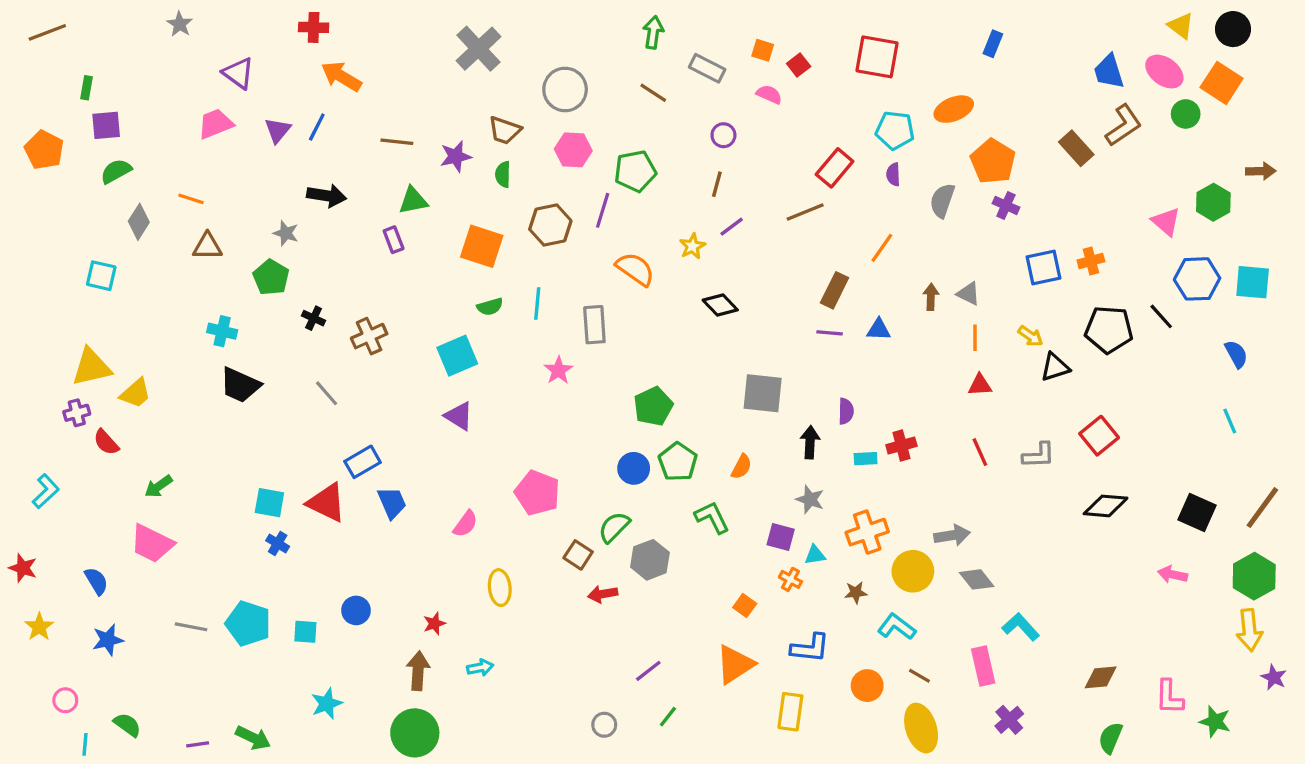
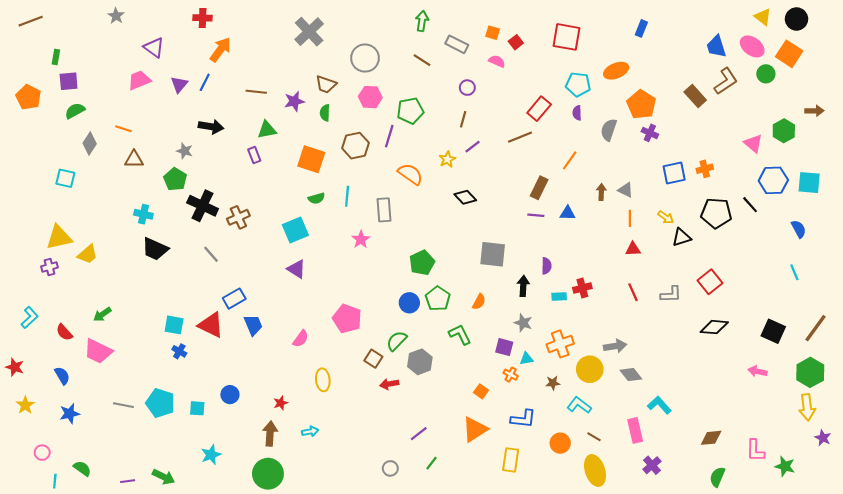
orange arrow: (341, 76) -> (220, 50), turned 95
black cross: (314, 318) -> (203, 206), size x2.0
red semicircle: (106, 442) -> (64, 332), moved

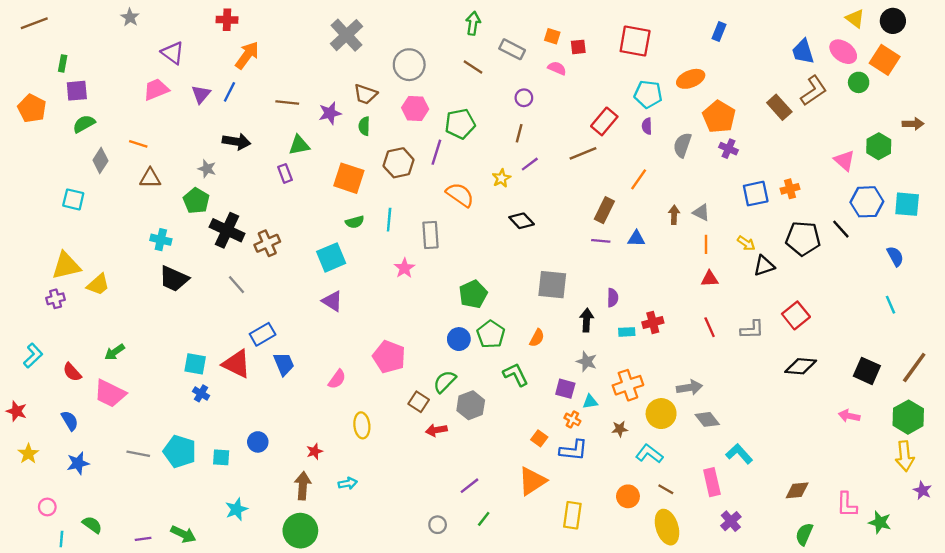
red square: (516, 42) -> (578, 47), turned 32
blue L-shape: (523, 419) -> (574, 450), moved

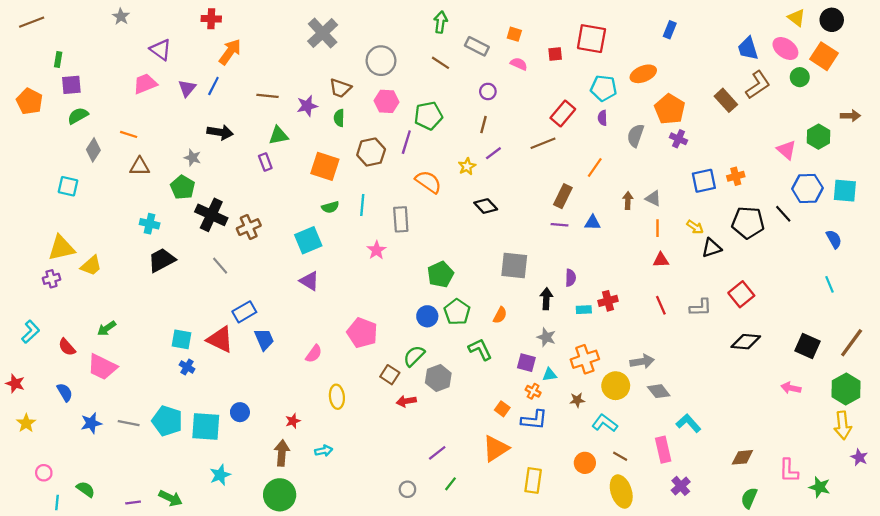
red square: (578, 47) -> (555, 54), moved
black trapezoid: (174, 279) -> (162, 260), turned 128
cyan square: (221, 457) -> (206, 426), size x1.8
blue star: (78, 463) -> (91, 423), moved

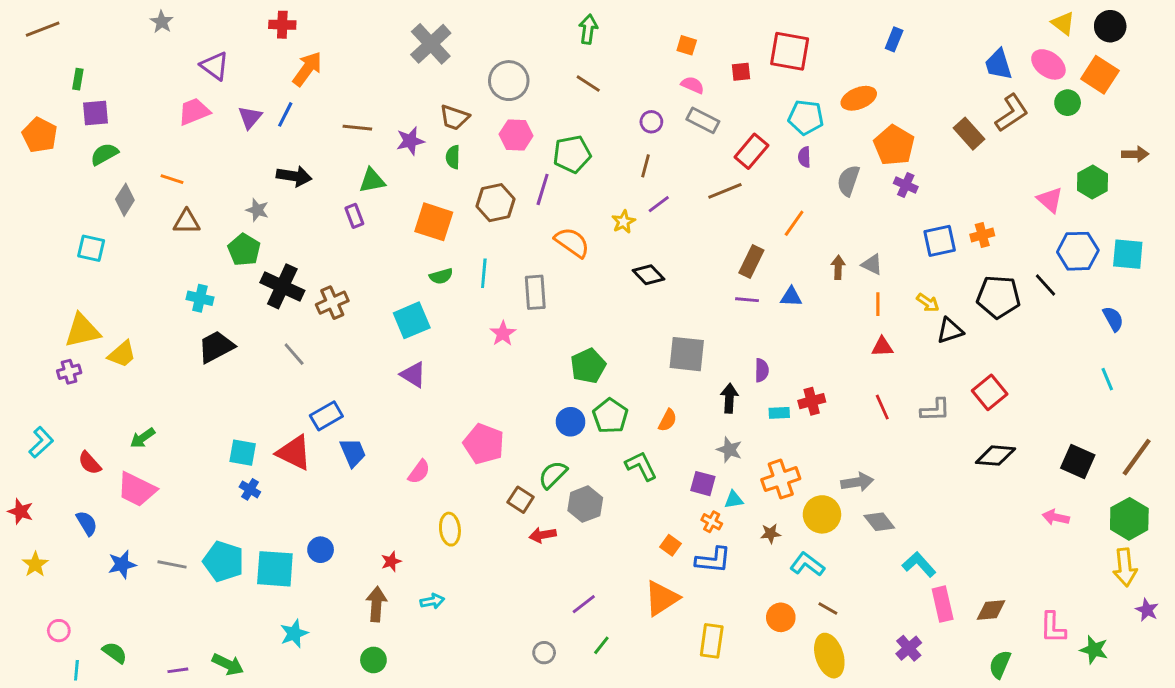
gray rectangle: (477, 46) -> (703, 120), moved
pink rectangle: (663, 450) -> (943, 604), moved
green circle: (280, 495) -> (373, 660), size x0.6

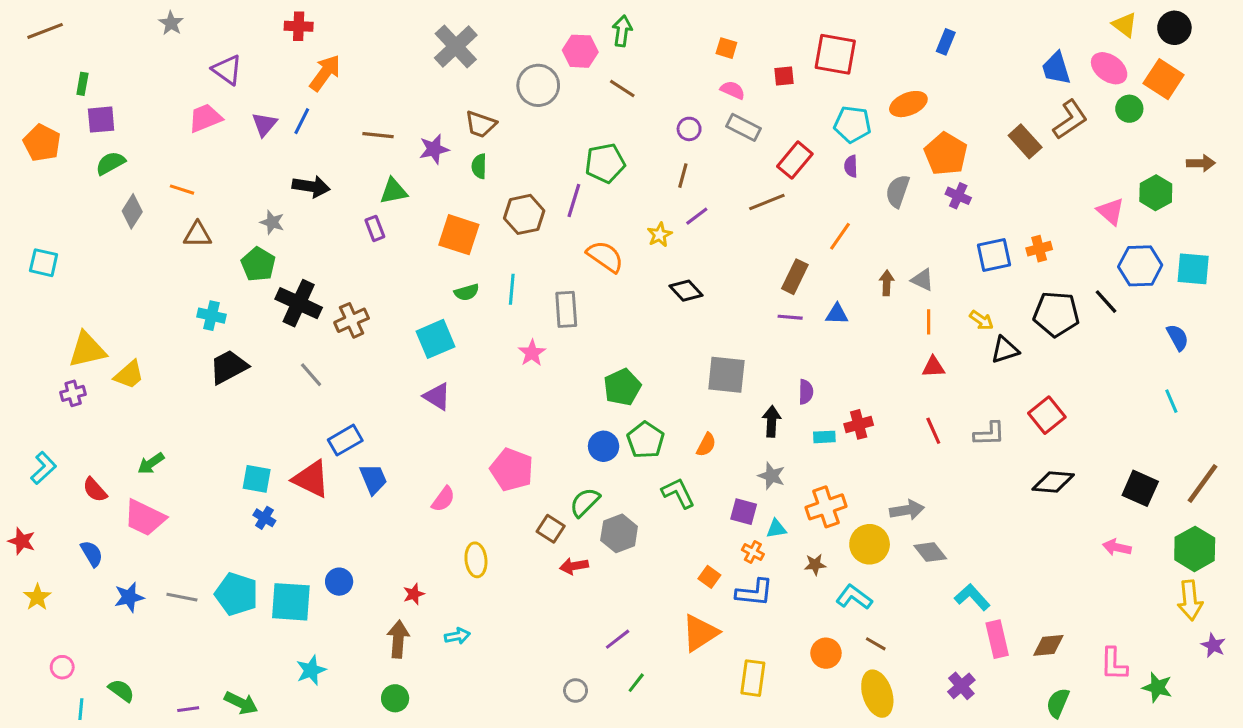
pink hexagon: (516, 135) -> (580, 51), moved
cyan square: (91, 248) -> (44, 263), moved

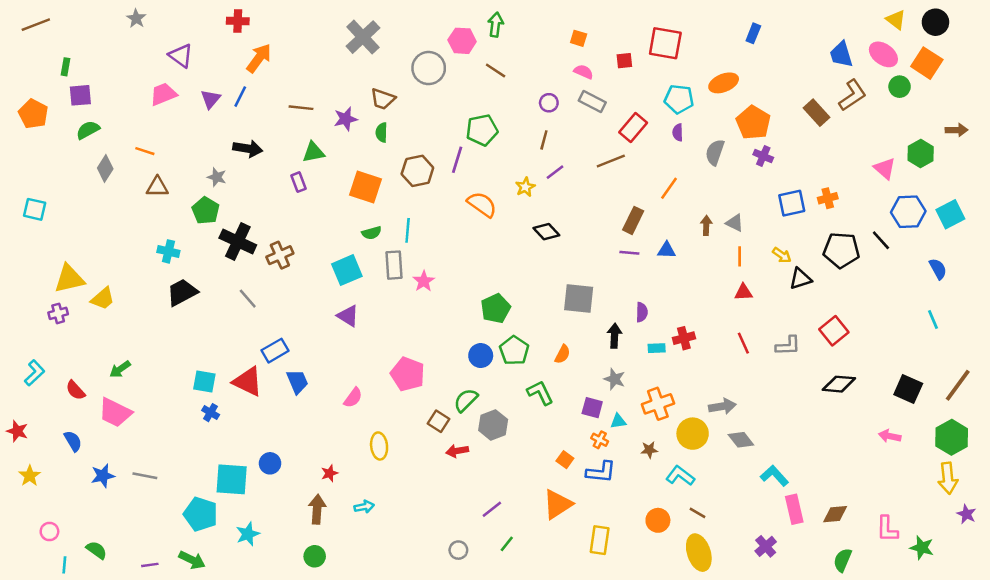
cyan square: (1193, 269) -> (950, 214), turned -32
gray rectangle: (566, 309) -> (394, 265), moved
cyan pentagon: (236, 594) -> (201, 514), moved

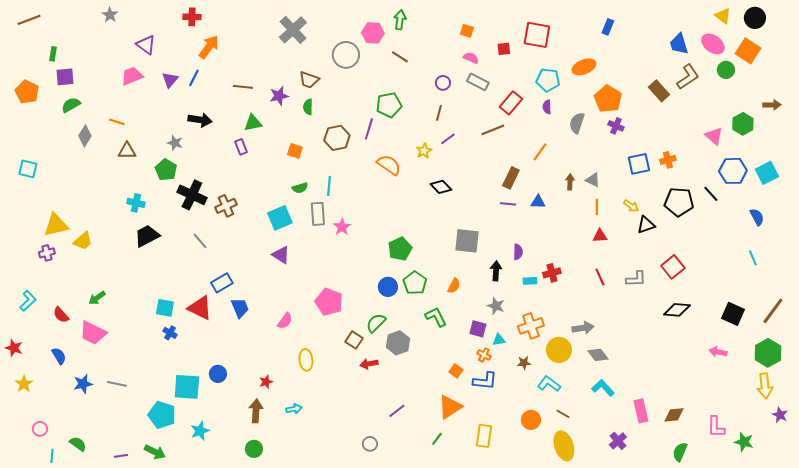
orange square: (365, 187) -> (295, 151), size x0.6
cyan L-shape: (774, 476) -> (603, 388), moved
green line: (507, 544) -> (437, 439), moved

